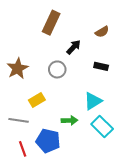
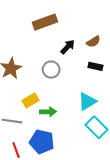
brown rectangle: (51, 23) -> (45, 22), turned 45
brown semicircle: (102, 32) -> (93, 42), moved
green arrow: (69, 120) -> (48, 112), moved

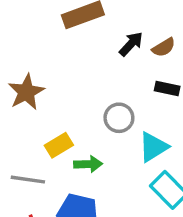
black arrow: (68, 47) -> (131, 44), moved
gray circle: (51, 70) -> (119, 118), moved

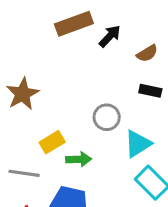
black arrow: (131, 44) -> (110, 36), moved

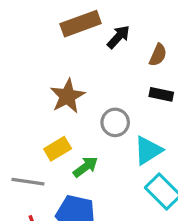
brown semicircle: (147, 53) -> (158, 55), turned -35
brown star: (23, 94) -> (67, 96), moved
green arrow: (79, 159) -> (86, 167), turned -35

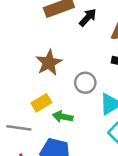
green arrow: (86, 167) -> (63, 117), turned -132

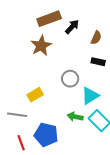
brown star: (49, 63) -> (41, 46), moved
green arrow: (63, 117) -> (75, 117), moved

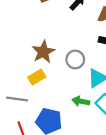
brown star: (41, 46) -> (43, 52), moved

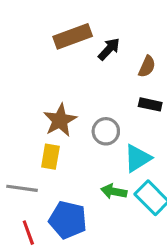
yellow rectangle: (37, 77) -> (50, 157), turned -49

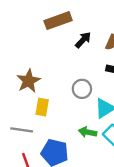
black arrow: (109, 49) -> (83, 40), moved
brown star: (60, 120) -> (28, 81), moved

